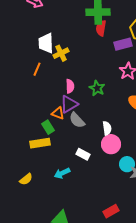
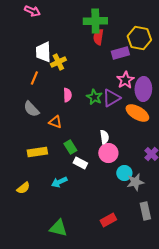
purple triangle: (69, 104) -> (111, 98), moved
gray semicircle: (77, 120) -> (31, 109), moved
green rectangle: (48, 127) -> (70, 147), moved

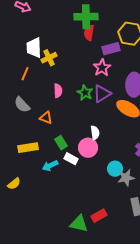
pink star: (125, 80) -> (102, 68), moved
pink circle: (108, 153) -> (88, 148), moved
cyan arrow: (59, 182) -> (50, 166), moved
green triangle: (58, 228) -> (79, 224), moved

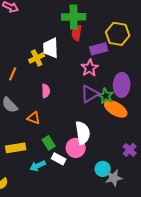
white trapezoid: (34, 48) -> (51, 48), moved
green star: (85, 93) -> (106, 96), moved
white semicircle: (95, 133) -> (83, 133), size x1.6

